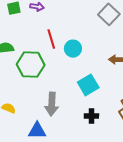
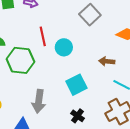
gray square: (109, 14) -> (90, 15), moved
black cross: (91, 116) -> (78, 116), turned 32

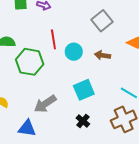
brown arrow: (107, 61) -> (103, 55), moved
gray arrow: (39, 101) -> (45, 104), turned 45

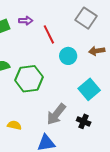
red line: (53, 39) -> (49, 34), moved
black cross: (83, 121) -> (84, 121), moved

